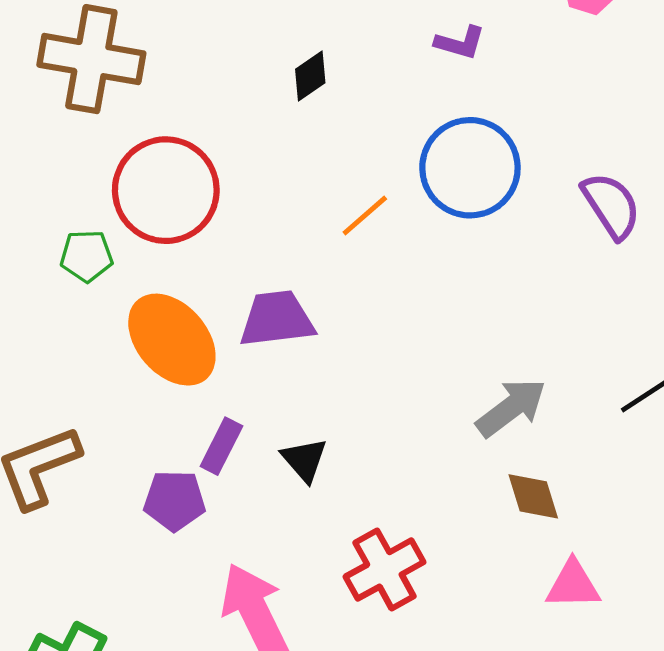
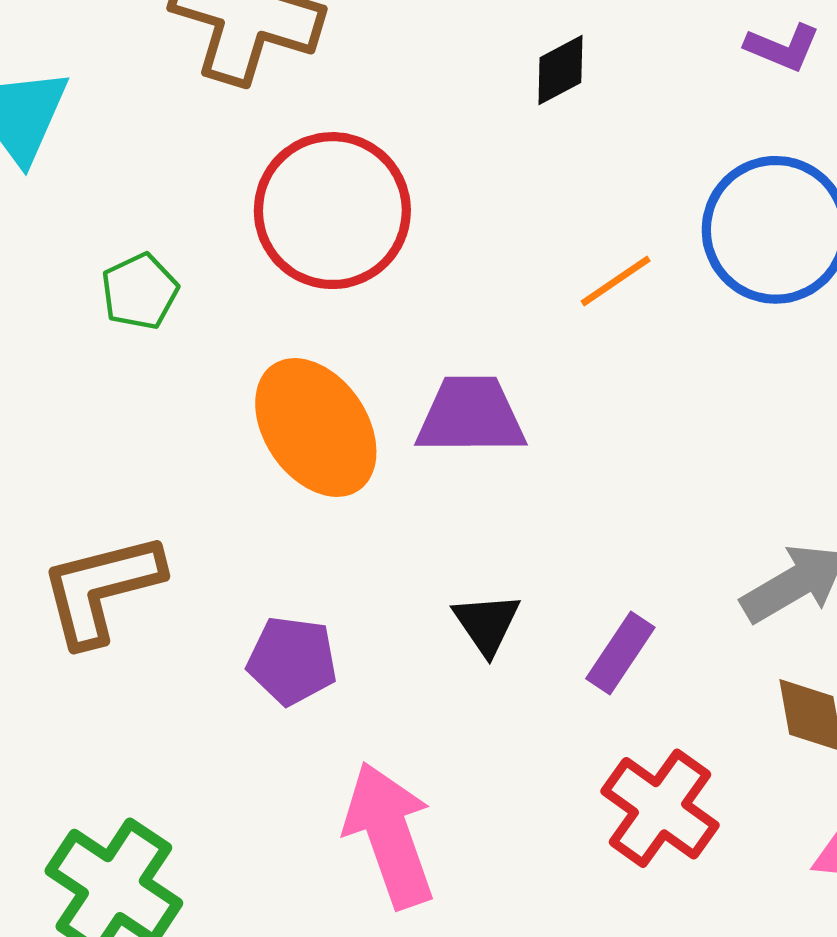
green pentagon: (87, 256) -> (140, 291), moved, turned -30
purple rectangle: (221, 446) -> (620, 653), moved
red cross: (384, 569) -> (660, 808), moved, turned -32

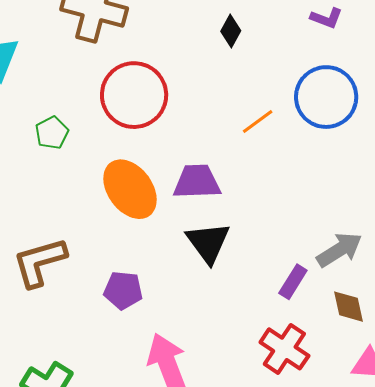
black diamond: (560, 70) -> (231, 31), turned -32
black triangle: (487, 624) -> (208, 243), moved, size x1.5
purple rectangle: (620, 653) -> (293, 282), moved

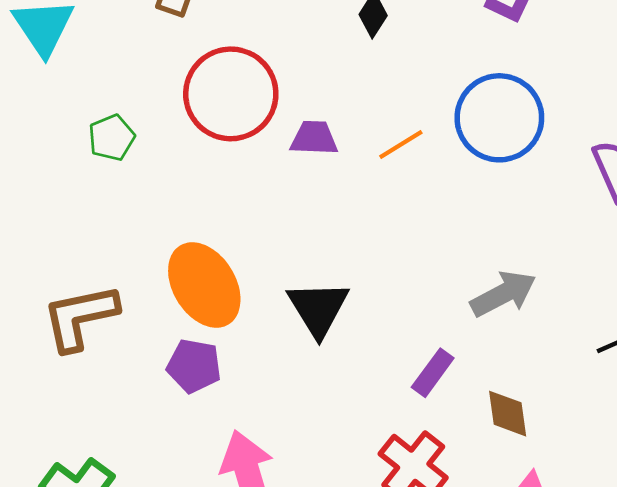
purple trapezoid: (197, 182) -> (314, 138), moved, size x0.7
orange ellipse: (130, 189) -> (204, 285), moved
gray arrow: (339, 250) -> (503, 294), moved

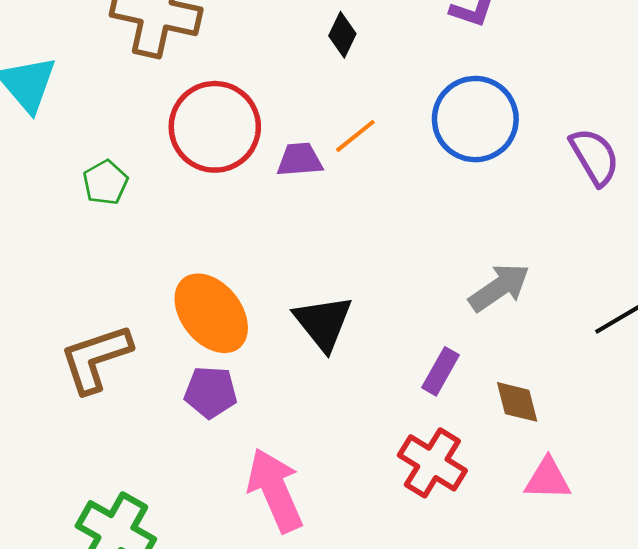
orange line: (401, 144) -> (355, 136), moved

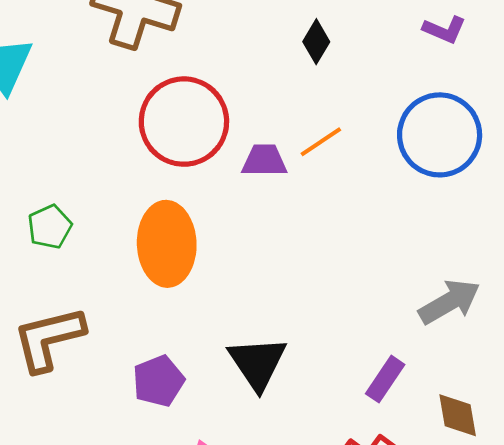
green pentagon: (105, 182) -> (50, 227), moved
orange ellipse: (211, 313) -> (167, 244), moved, turned 32
black triangle: (323, 323) -> (257, 363), moved
purple pentagon: (211, 392) -> (158, 381), turned -30

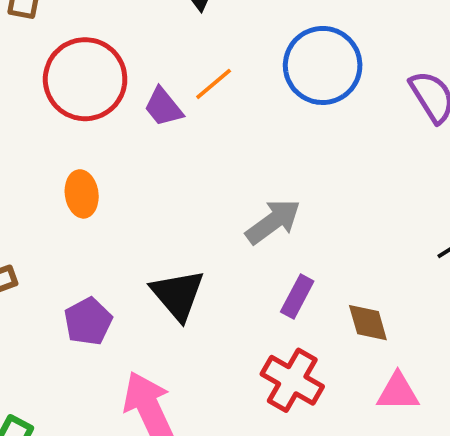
purple trapezoid: (264, 161) -> (163, 107), turned -123
orange ellipse: (167, 244) -> (82, 194), size x0.6
gray arrow: (449, 302) -> (273, 222), moved

